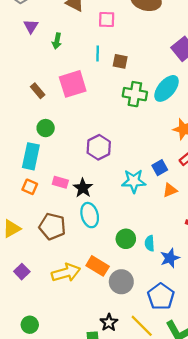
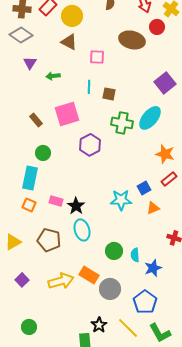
green arrow: (57, 41) -> (53, 76), turned 72
purple hexagon: (99, 147) -> (90, 145), moved

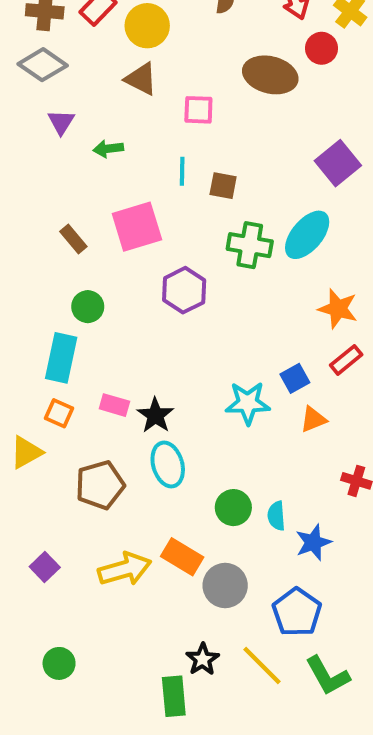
brown pentagon: (49, 240) -> (100, 485), turned -30
yellow triangle: (13, 242) -> (26, 452), moved

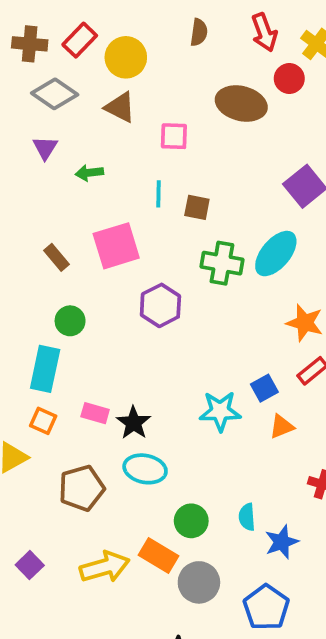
gray diamond: (43, 65) -> (55, 94), moved
cyan ellipse: (168, 465) -> (145, 469), turned -63
green circle: (233, 508) -> (191, 521), moved

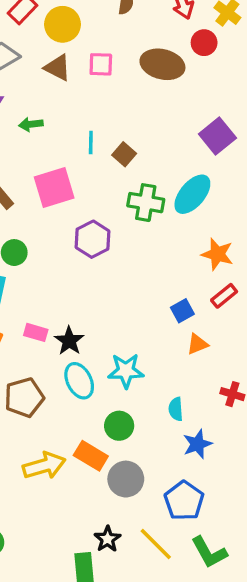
pink square: (174, 136) -> (101, 64), moved
brown square: (197, 207) -> (124, 154), turned 30
cyan star: (220, 411) -> (126, 371), moved
cyan ellipse: (145, 469) -> (79, 381), turned 52
cyan semicircle: (247, 517) -> (176, 409), moved

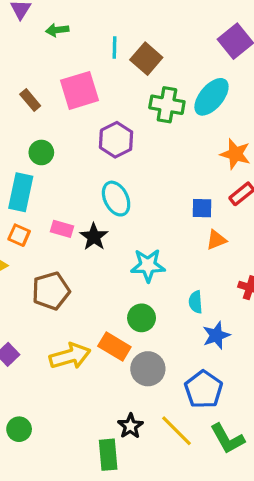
brown square: (124, 154) -> (146, 59), size x1.4
blue square: (182, 311) -> (202, 208), turned 30
cyan ellipse: (79, 381) -> (116, 199), moved

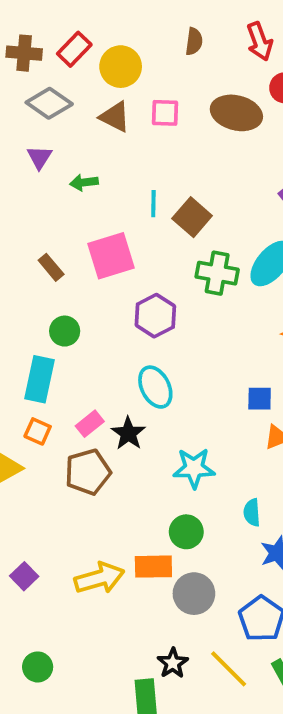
pink rectangle: (62, 229) -> (90, 424), turned -55
brown pentagon: (51, 291) -> (88, 472), moved
orange rectangle: (114, 347) -> (153, 567), turned -32

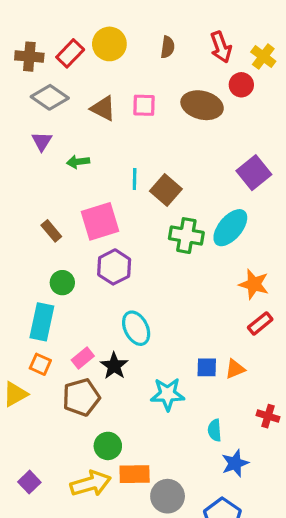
yellow circle: (121, 67) -> (109, 44), moved
purple hexagon: (155, 316) -> (114, 267), moved
blue square: (260, 399) -> (207, 367), moved
green circle: (186, 532) -> (108, 446), moved

